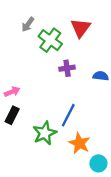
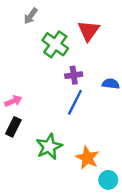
gray arrow: (28, 24) -> (31, 16), moved
blue line: (68, 115) -> (75, 102), moved

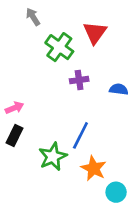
gray arrow: (31, 16) -> (33, 17), turned 112
blue line: (75, 102) -> (80, 135), moved

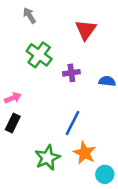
green cross: (59, 47) -> (39, 55), moved
green star: (53, 157) -> (47, 158), moved

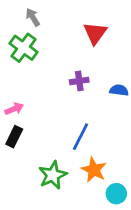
green cross: (39, 55) -> (23, 48), moved

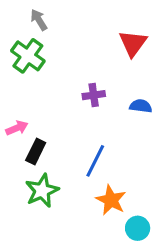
red triangle: (95, 33) -> (133, 43), moved
black rectangle: (14, 137) -> (36, 151), moved
green star: (53, 175) -> (42, 191), moved

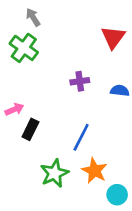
green star: (42, 191) -> (54, 173), moved

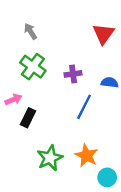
gray arrow: (33, 17) -> (30, 31), moved
green cross: (24, 48) -> (33, 67), moved
blue line: (81, 137) -> (84, 107), moved

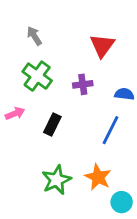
red triangle: (104, 34) -> (102, 46), moved
blue line: (84, 107) -> (110, 130), moved
black rectangle: (28, 118) -> (52, 125), moved

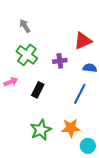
red triangle: (102, 46) -> (83, 41), moved, turned 30
orange star: (98, 177) -> (71, 128), turned -30

